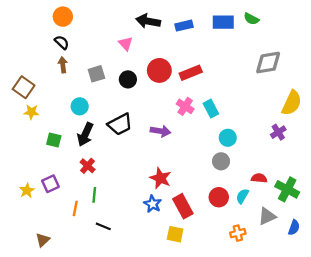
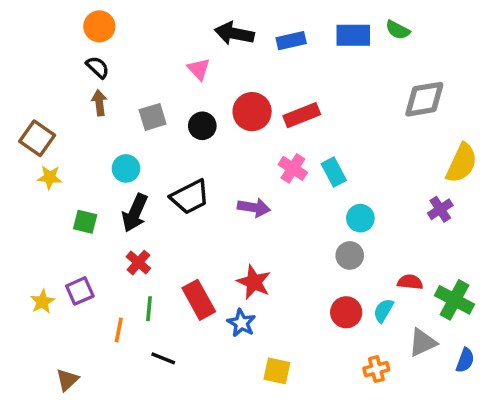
red rectangle: (183, 206) -> (199, 300), moved

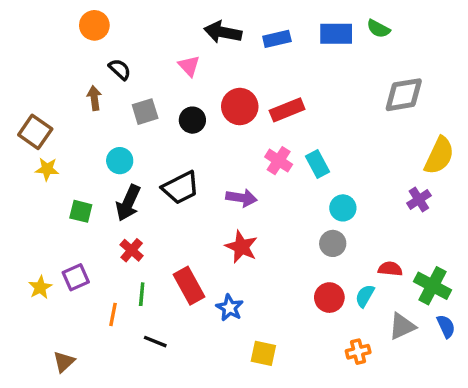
black semicircle: (98, 67) -> (120, 69), moved
red star: (254, 282) -> (241, 247), moved
blue semicircle: (465, 360) -> (446, 326), moved, turned -45

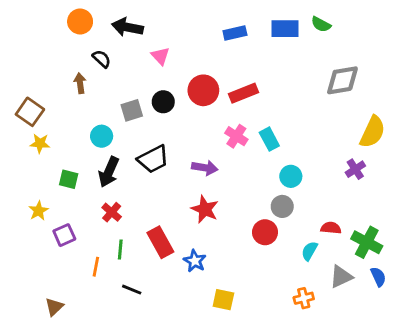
black arrow: (223, 32) -> (127, 27), moved
gray square: (145, 112) -> (132, 110), moved
yellow star: (40, 287) -> (39, 211), moved
red circle: (329, 298) -> (265, 232), moved

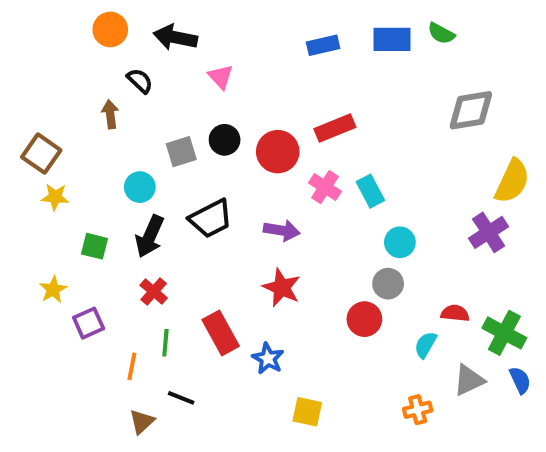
red circle: (203, 90) -> (278, 152), moved
purple cross: (355, 169) -> (489, 232), size x1.4
brown triangle: (54, 307) -> (142, 422), moved

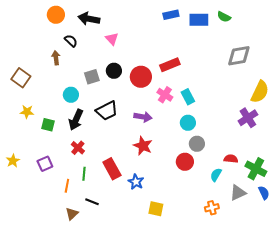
blue rectangle: (323, 45) -> (171, 15), moved
yellow star: (55, 197) -> (27, 112), moved
cyan circle: (400, 242) -> (188, 123), moved
yellow star: (53, 290) -> (13, 161), moved

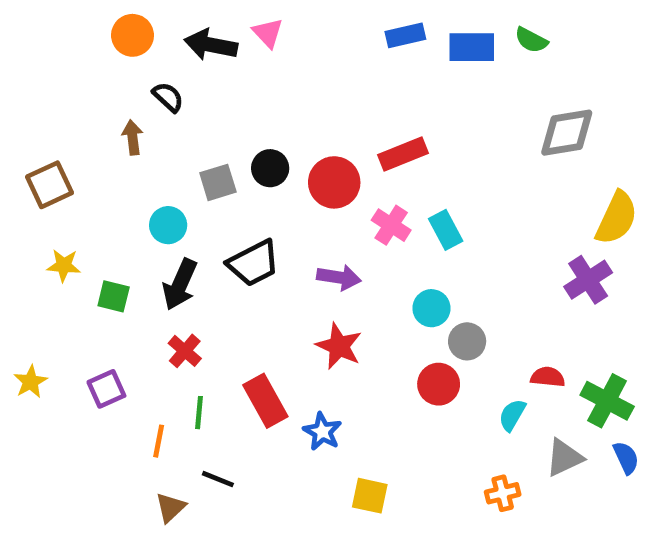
pink triangle: (112, 39) -> (268, 33), moved
brown square: (21, 78) -> (49, 185), turned 30
cyan circle: (188, 123) -> (431, 308), moved

